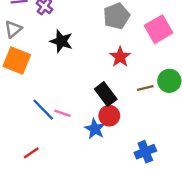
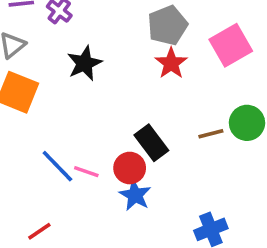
black star: (61, 41) -> (84, 63), turned 30
red star: (120, 57) -> (171, 63), moved
red circle: (109, 116) -> (130, 168), moved

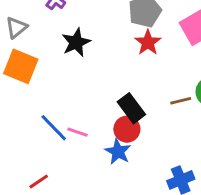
red circle: (130, 168) -> (127, 129), moved

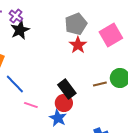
black star: (76, 42) -> (20, 30), moved
blue line: (54, 128) -> (15, 84), moved

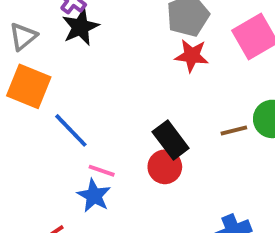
red star: (78, 45) -> (192, 56), turned -30
blue star: (58, 118) -> (94, 196), moved

